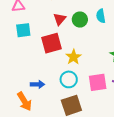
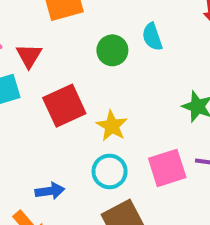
red triangle: (60, 19) -> (29, 56), moved

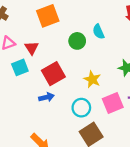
yellow star: (112, 126) -> (92, 79), moved
blue arrow: (50, 191) -> (46, 97), moved

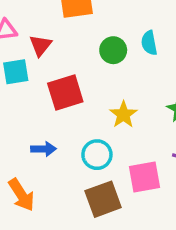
blue arrow: (46, 97) -> (44, 149), moved
pink square: (113, 103) -> (145, 177), moved

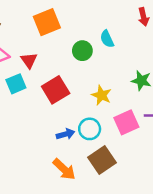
blue arrow: (44, 149) -> (66, 134), moved
pink square: (145, 177) -> (126, 122), moved
orange arrow: (21, 195) -> (64, 169), moved

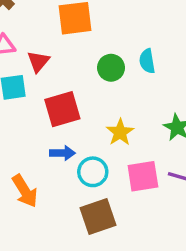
blue arrow: (66, 134) -> (62, 153), moved
orange arrow: (64, 169) -> (25, 191), moved

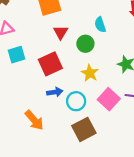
red triangle: (38, 61) -> (61, 32), moved
green circle: (111, 68) -> (85, 44), moved
pink square: (143, 176) -> (109, 99), turned -30

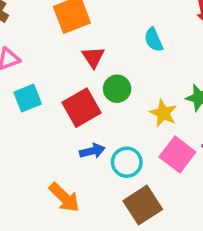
green circle: (85, 44) -> (117, 89), moved
yellow star: (90, 73) -> (163, 113), moved

